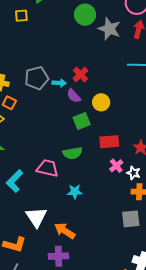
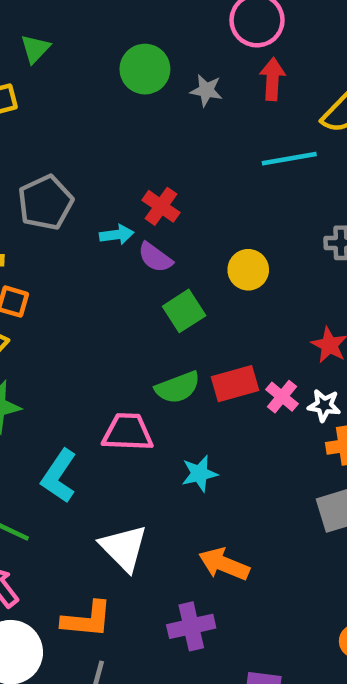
gray star: (109, 29) -> (206, 90), size x0.6
gray pentagon: (37, 78) -> (45, 202), moved
yellow circle: (101, 102) -> (248, 270), moved
red rectangle: (109, 142) -> (235, 384), moved
orange arrow: (65, 231) -> (224, 564), moved

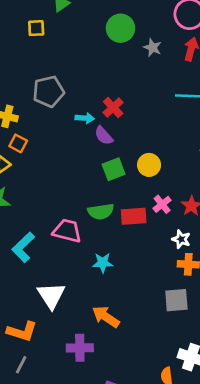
yellow circle: (248, 270) -> (149, 165), moved
pink cross: (282, 397) -> (162, 204), moved

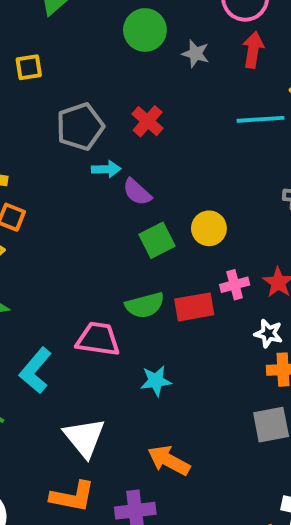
yellow square: (36, 28) -> (29, 67), moved
gray pentagon: (48, 91) -> (80, 127), moved
red cross: (113, 108) -> (148, 121), moved
pink cross: (162, 204) -> (235, 285), turned 30
orange L-shape: (22, 331) -> (72, 497), moved

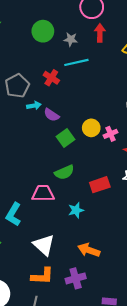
cyan line: (260, 119) -> (76, 62), moved
pink cross: (235, 285) -> (111, 134), moved
red rectangle: (194, 307) -> (100, 185), moved

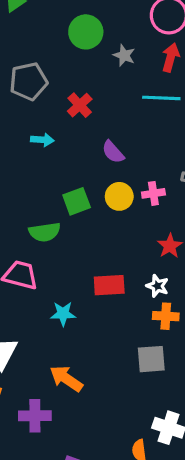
cyan line: (76, 62) -> (161, 98), moved
gray pentagon: (17, 86) -> (28, 81), moved
purple semicircle: (51, 115) -> (113, 152), moved
pink cross: (111, 134) -> (153, 193), moved
green semicircle: (64, 172) -> (45, 232), moved

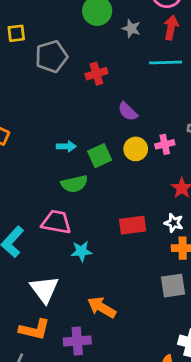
red cross: (80, 105) -> (96, 74), turned 30
cyan arrow: (42, 140) -> (66, 146), moved
cyan star: (63, 314) -> (81, 251), moved

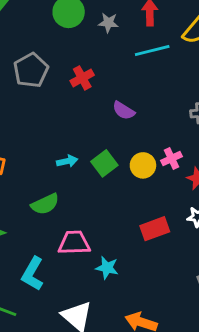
pink cross: (165, 144) -> (172, 158), moved
yellow circle: (136, 149) -> (143, 165), moved
green semicircle: (74, 184) -> (45, 204), moved
cyan star: (81, 251) -> (107, 268), turned 30

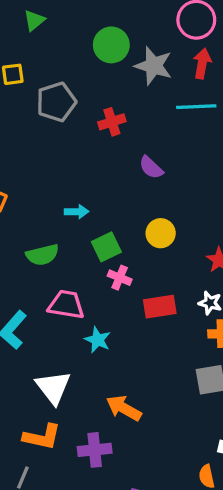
gray star: (108, 23) -> (154, 66), size x1.6
pink cross: (172, 158) -> (120, 278), moved, turned 36
green square: (104, 163) -> (106, 247), moved

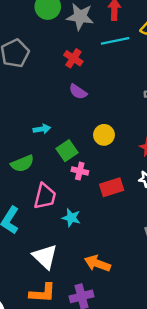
red cross: (112, 122) -> (73, 58), moved, turned -30
purple semicircle: (151, 167) -> (78, 92), moved
pink trapezoid: (66, 305) -> (45, 196), turned 104

